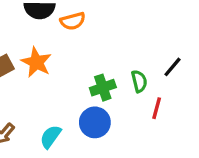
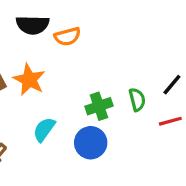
red line: (157, 108) -> (170, 121), moved, turned 60
cyan semicircle: (51, 137) -> (44, 129), moved

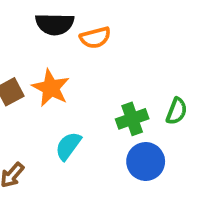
green semicircle: (137, 100) -> (177, 111), turned 35
blue circle: (91, 143) -> (146, 161), moved

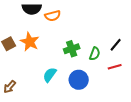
green cross: (132, 119) -> (72, 49), moved
cyan semicircle: (68, 146) -> (50, 75), moved

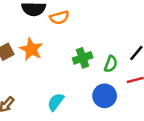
cyan semicircle: (50, 75) -> (56, 102), moved
blue circle: (79, 80) -> (105, 96), moved

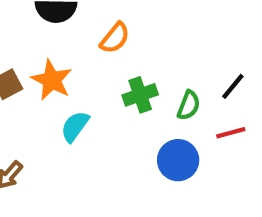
orange semicircle: (59, 18) -> (115, 38), moved, turned -36
cyan semicircle: (56, 102) -> (75, 126), moved

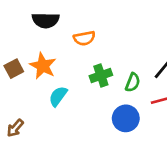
orange semicircle: (115, 38) -> (84, 38), turned 40

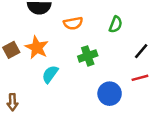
green semicircle: (133, 82) -> (116, 24), moved
brown arrow: (15, 128) -> (12, 102), turned -42

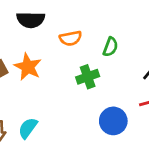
green semicircle: (116, 24) -> (110, 47), moved
cyan semicircle: (50, 74) -> (28, 128), moved

